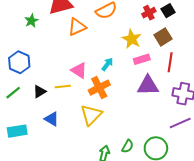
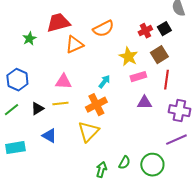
pink triangle: (79, 70) -> (63, 82), moved, turned -30
purple triangle: (148, 86) -> (144, 103), size x0.7

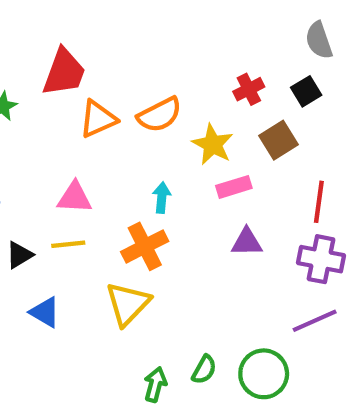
red trapezoid: (58, 23) -> (64, 72), turned 125
orange semicircle: (103, 29) -> (160, 115), moved
black square: (164, 29) -> (306, 91), moved
red line: (166, 80) -> (319, 202), moved
cyan arrow: (104, 82) -> (162, 198), turned -32

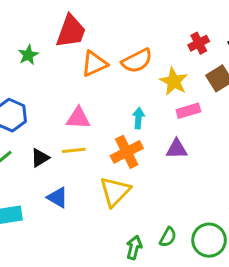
purple triangle: (247, 242) -> (177, 149), moved

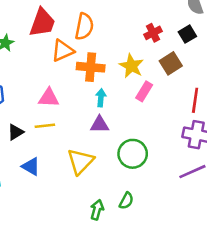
orange semicircle: (137, 61) -> (84, 26), moved, turned -52
pink rectangle: (188, 111) -> (144, 91), turned -42
purple triangle: (177, 149) -> (100, 124), moved
orange cross: (127, 152) -> (91, 67), moved, turned 32
green circle: (209, 240) -> (133, 154), moved

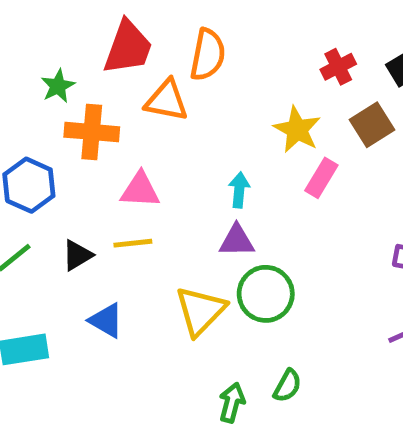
orange triangle: (63, 51) -> (167, 101), turned 35
orange cross: (91, 67) -> (92, 132), moved
green circle: (133, 154) -> (266, 294), moved

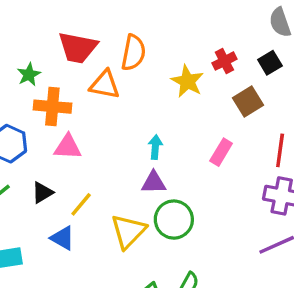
red trapezoid: (128, 47) -> (78, 48), turned 81
yellow star: (297, 130) -> (187, 81), moved
pink rectangle: (321, 178) -> (221, 152), moved
pink triangle: (140, 190) -> (68, 147), moved
yellow line: (133, 243) -> (81, 204), moved, turned -44

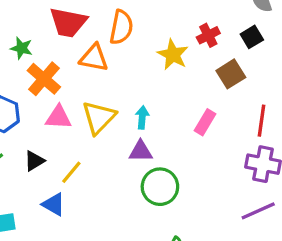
green star: (29, 75) -> (21, 48), turned -30
orange cross: (52, 107) -> (44, 79), turned 36
yellow triangle: (128, 231) -> (99, 117), moved

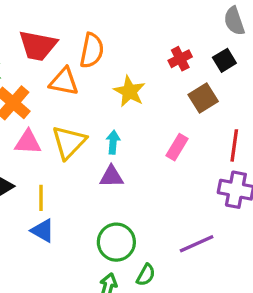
yellow star: (173, 55) -> (129, 91), moved
yellow line: (71, 172) -> (41, 198), turned -40
green circle: (160, 187) -> (116, 242), moved
blue triangle: (54, 204) -> (43, 231), moved
purple line: (258, 211) -> (197, 244), moved

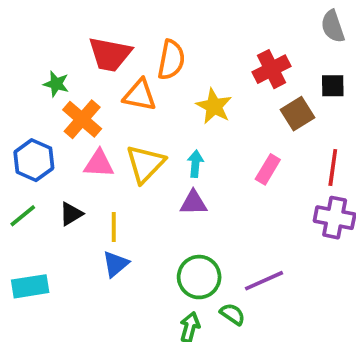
red cross: (180, 59) -> (271, 69), size x1.4
black square: (224, 60) -> (333, 86), moved, turned 30
blue triangle: (43, 231) -> (116, 264), turned 50
purple line: (197, 244) -> (264, 281), moved
green semicircle: (146, 275) -> (233, 314), turned -85

